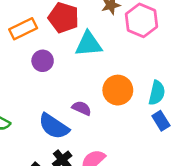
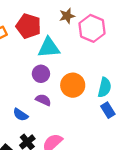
purple circle: (43, 61) -> (41, 74), moved
blue semicircle: (54, 126) -> (21, 115), size x0.6

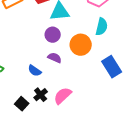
cyan semicircle: (105, 87) -> (102, 27), moved
blue rectangle: (108, 110) -> (112, 67), size x1.5

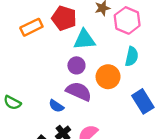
purple semicircle: (55, 58) -> (79, 91), size x1.6

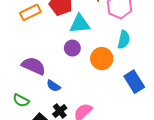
purple semicircle: (79, 91) -> (34, 66), moved
green semicircle: (12, 103) -> (21, 100), moved

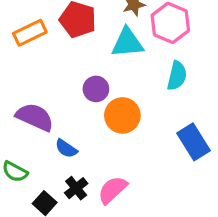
cyan triangle: (80, 24) -> (127, 43), moved
orange circle: (102, 59) -> (122, 115), moved

